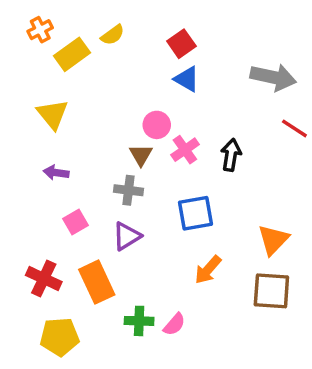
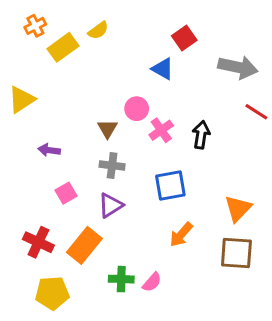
red square: (181, 44) -> (184, 38), moved
yellow triangle: (53, 114) -> (21, 99), moved, turned 36
brown triangle: (141, 155) -> (107, 129), moved
orange rectangle: (97, 282) -> (84, 245), turned 64

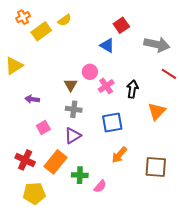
orange triangle: (238, 208) -> (157, 111), moved
green cross: (121, 279) -> (80, 175), moved

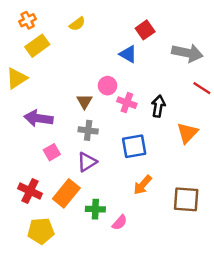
yellow rectangle: (41, 31) -> (37, 46), moved
pink cross: (106, 86) -> (127, 103), turned -35
purple arrow: (32, 99) -> (38, 118), size x1.6

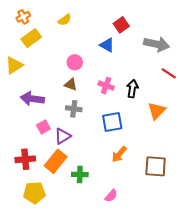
pink circle: (107, 86) -> (75, 62), moved
brown triangle: (84, 101) -> (71, 85), turned -40
purple triangle: (87, 162) -> (63, 136), moved
red cross: (30, 191) -> (25, 159), turned -30
pink semicircle: (120, 222) -> (111, 196), moved

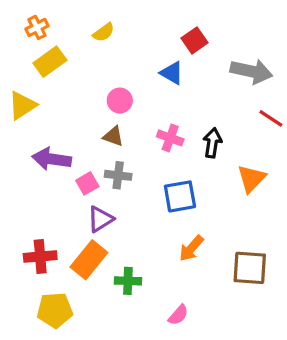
pink square: (43, 127) -> (87, 183), moved

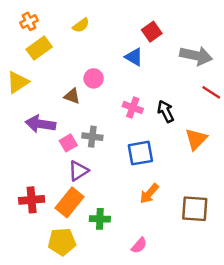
brown triangle: (113, 136) -> (72, 96), moved
black arrow: (212, 143) -> (166, 111), turned -35
yellow pentagon: (55, 310) -> (62, 242), moved

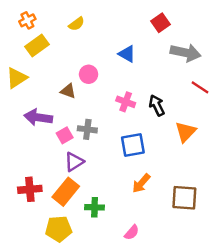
red square: (152, 32) -> (160, 23), moved

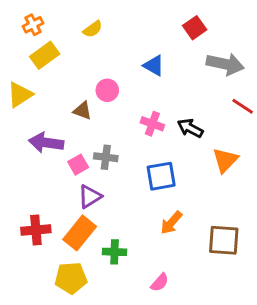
black arrow: (157, 105) -> (190, 128), turned -36

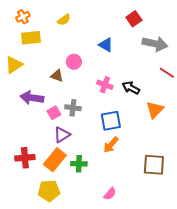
yellow rectangle: (45, 55) -> (31, 38), turned 30
orange arrow: (171, 223) -> (111, 145), moved
green cross: (115, 252) -> (79, 164), moved

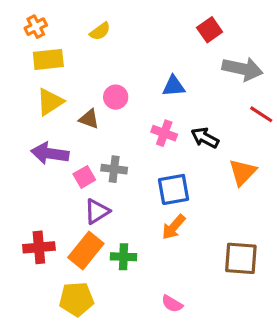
blue triangle: (106, 45) -> (174, 86), moved, turned -35
yellow triangle: (14, 65) -> (50, 102), moved
pink semicircle: (110, 194) -> (172, 304), turned 80

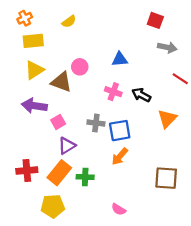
red square: (210, 30) -> (155, 20), moved, turned -35
gray arrow: (242, 69) -> (167, 47), size x0.7
brown triangle: (89, 119) -> (61, 82), size x1.5
gray cross: (114, 169) -> (96, 123), moved

